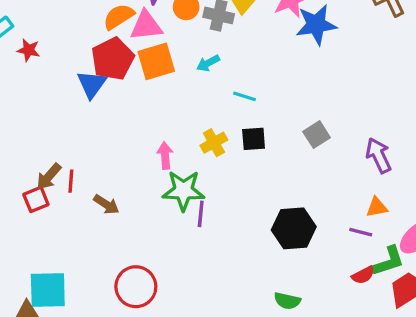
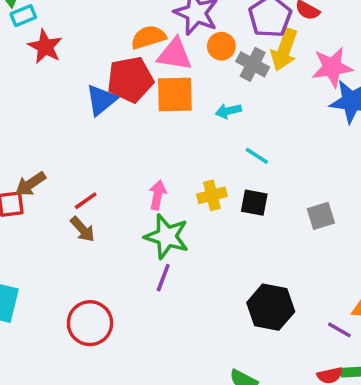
red star: (28, 50) -> (45, 47), size x1.4
red line: (71, 181) -> (86, 201), moved, turned 35
purple line: (201, 214) -> (163, 278), moved

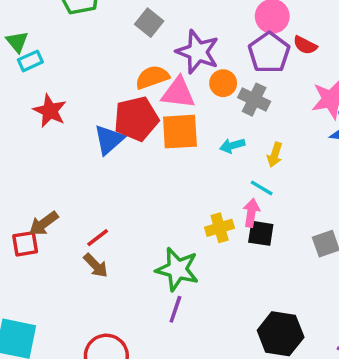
red star: (45, 47) -> (50, 111), moved
yellow arrow: (284, 50) -> (275, 155), moved, size x0.6
pink arrow: (158, 195) -> (251, 213), moved

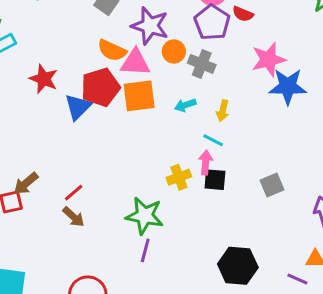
orange semicircle: (152, 77) -> (112, 50), turned -132
red star: (50, 111) -> (44, 79), moved

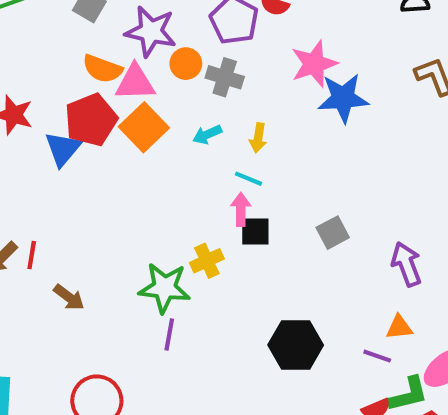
orange square: (139, 96) -> (144, 127), turned -32
yellow cross: (179, 177) -> (207, 261), moved
red line: (74, 193) -> (32, 255), moved, turned -35

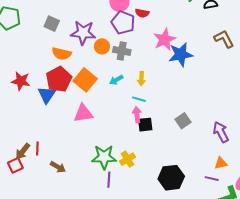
pink triangle: (135, 83) -> (83, 113), moved
yellow cross: (207, 261) -> (127, 159), moved

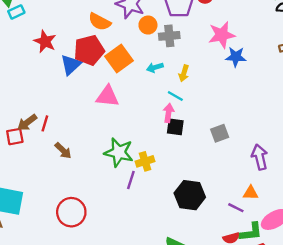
gray cross: (122, 51) -> (169, 36), turned -30
blue star: (181, 54) -> (236, 57), size x0.7
purple line: (109, 180) -> (131, 180), moved

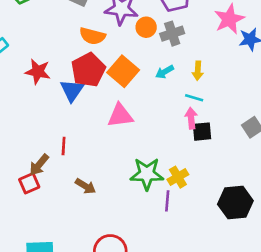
red line: (45, 123) -> (64, 146), moved

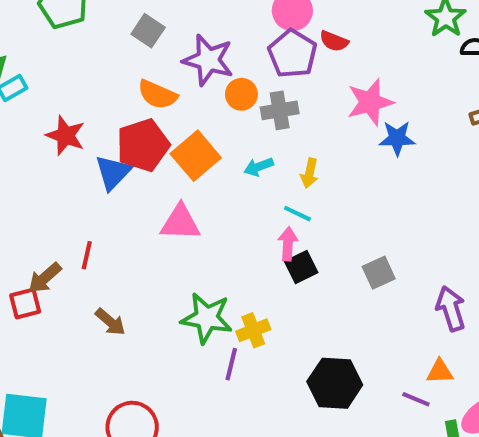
black square: (202, 132) -> (301, 267), turned -30

